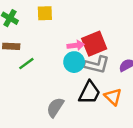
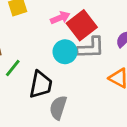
pink arrow: (76, 45) -> (60, 18), moved
black trapezoid: (89, 93) -> (41, 85), moved

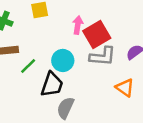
pink arrow: (60, 18) -> (78, 25), turned -66
cyan circle: (65, 52) -> (63, 60), moved

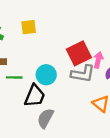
pink arrow: (78, 25) -> (98, 60), moved
green line: (28, 66) -> (14, 77), turned 42

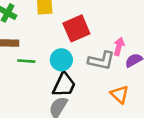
red square: (79, 53) -> (76, 28), moved
black trapezoid: (35, 96) -> (64, 85), moved

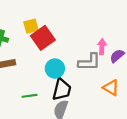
red square: (76, 28) -> (43, 38), moved
green line: (26, 61) -> (30, 96), moved

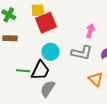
pink arrow: (102, 47) -> (90, 31), moved
black trapezoid: (62, 89) -> (40, 70), moved

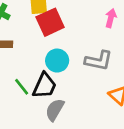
pink arrow: (90, 31) -> (111, 18), moved
green line: (23, 71) -> (22, 87), turned 48

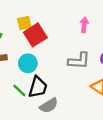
cyan circle: (57, 61) -> (28, 63), moved
gray semicircle: (55, 110) -> (49, 106), turned -144

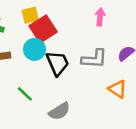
cyan circle: (28, 63) -> (34, 49), moved
black trapezoid: (38, 87) -> (57, 63), moved, turned -40

